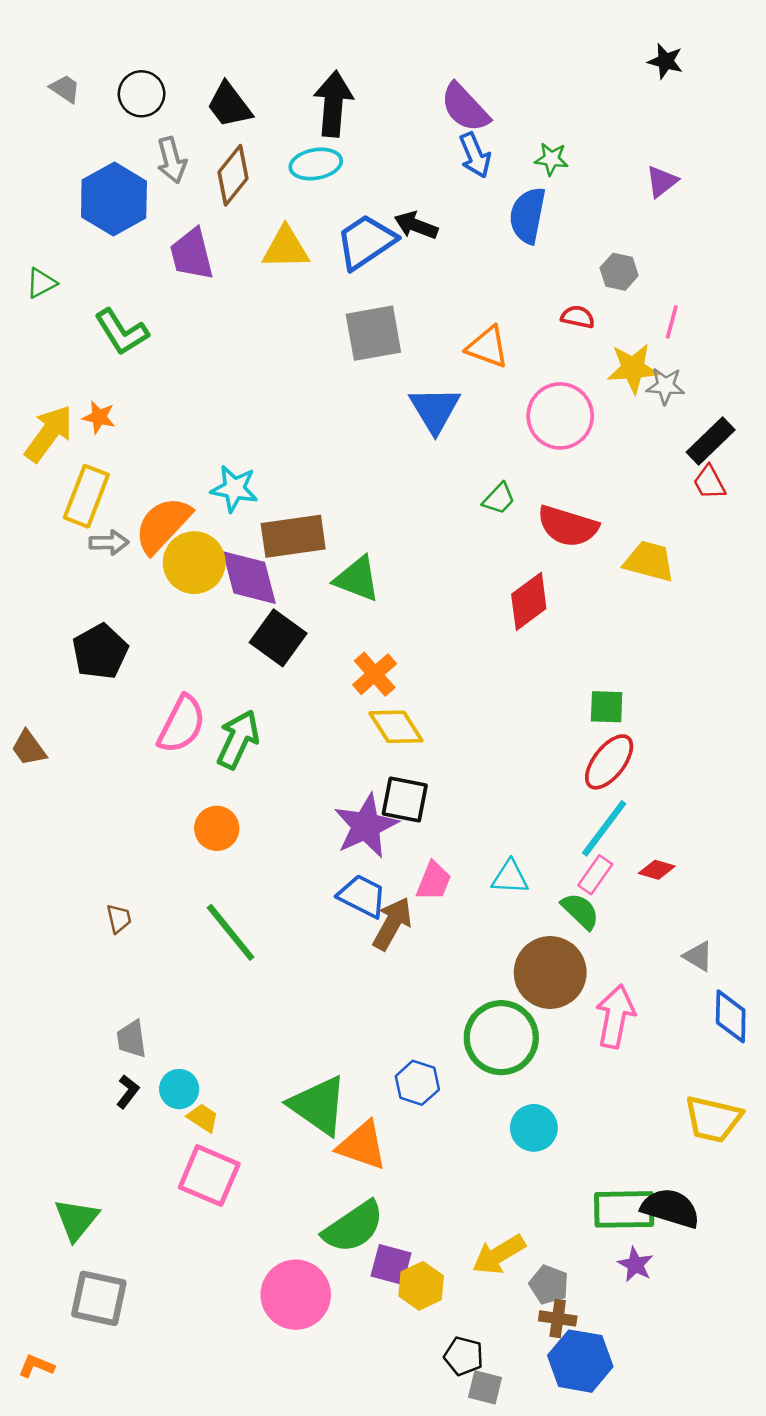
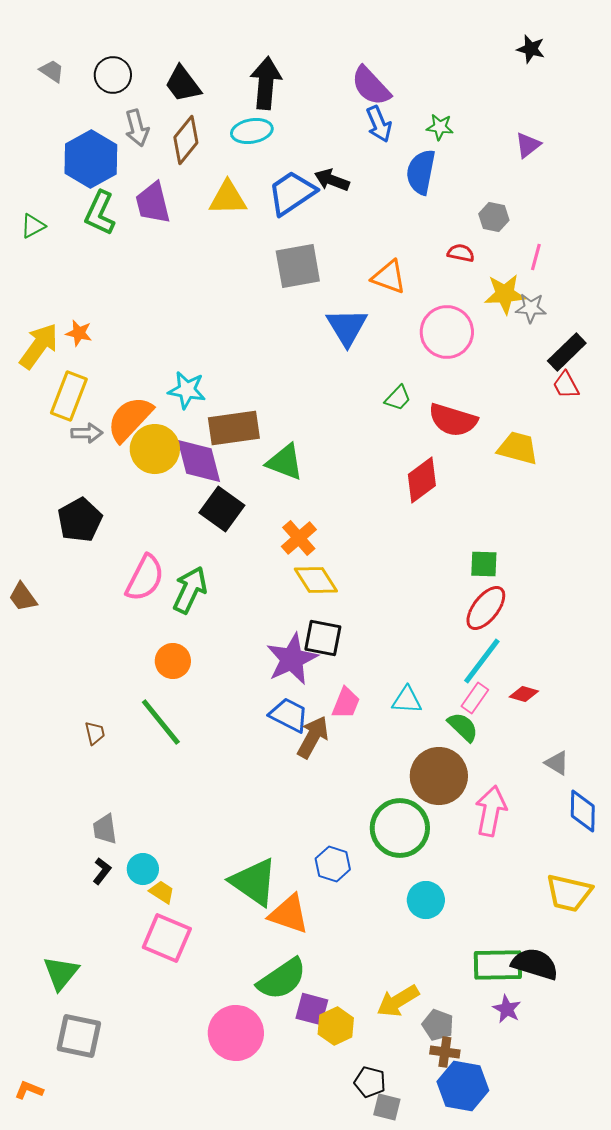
green L-shape: (121, 332) -> (100, 213), moved, turned 57
green line: (231, 932) -> (161, 722), moved

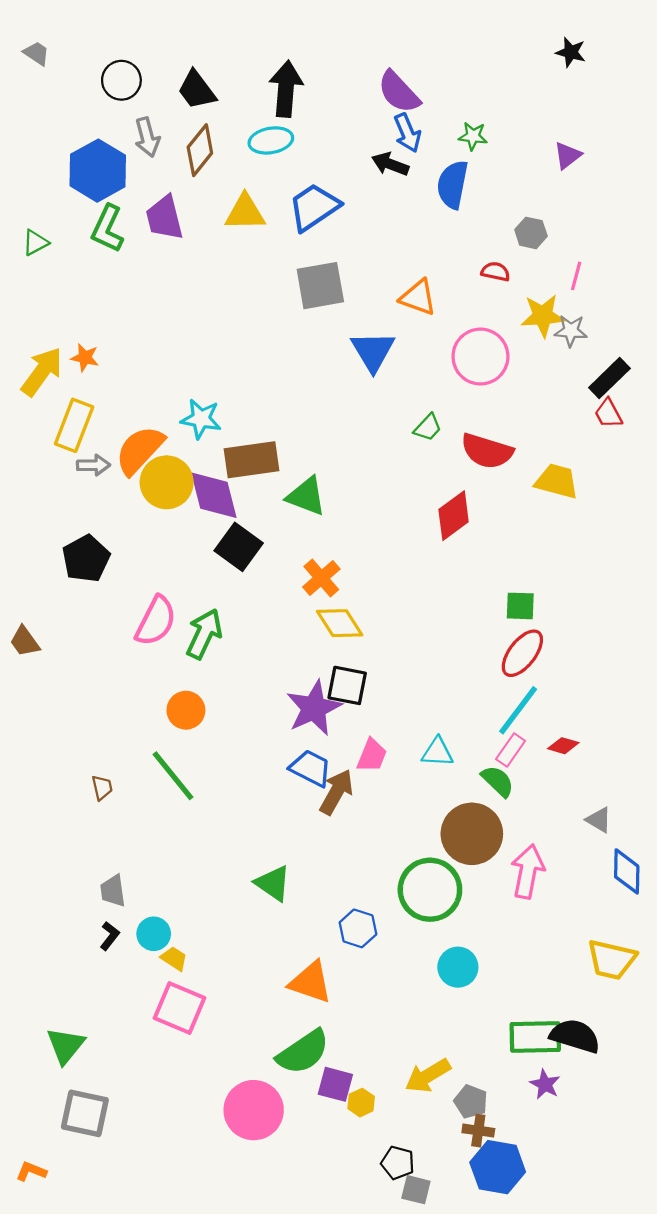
gray trapezoid: (52, 71) -> (36, 53), moved
black arrow: (332, 180) -> (390, 164), moved
green triangle: (254, 882) -> (273, 883), moved, size x0.7
yellow hexagon: (336, 1026) -> (361, 1103), size x0.7

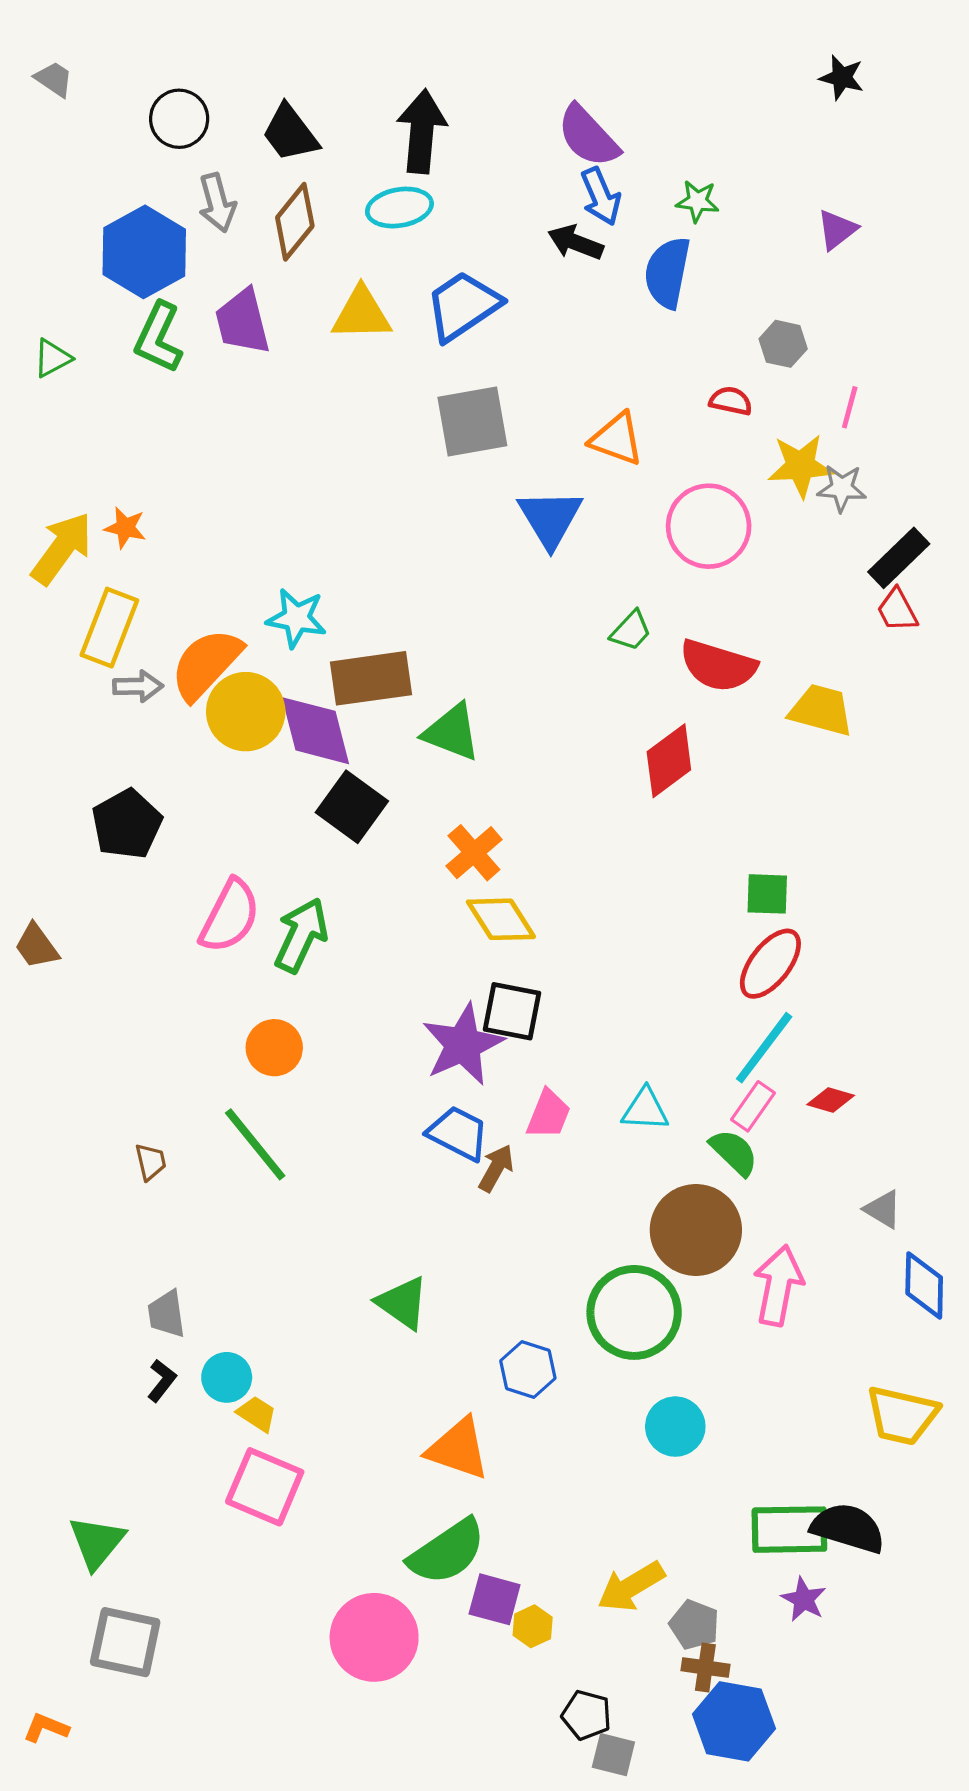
brown arrow: (336, 792) -> (496, 1168), size x0.7

